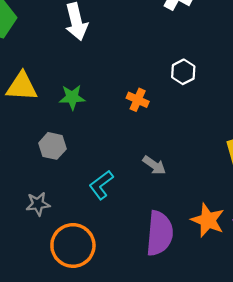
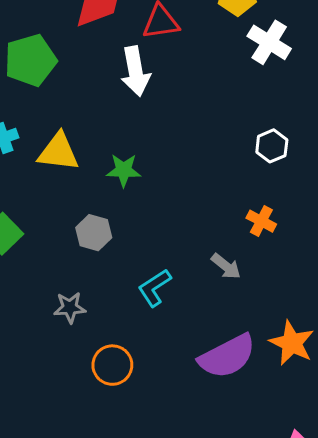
orange cross: (138, 100) -> (261, 221), moved
purple semicircle: (160, 233) -> (227, 356), turned 54
orange circle: (73, 245) -> (112, 365), size x0.7

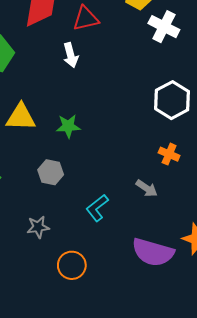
white arrow: (135, 71) -> (71, 55), size x0.7
white hexagon: (272, 146) -> (172, 100), size x1.6
purple semicircle: (227, 356) -> (153, 252), turned 48

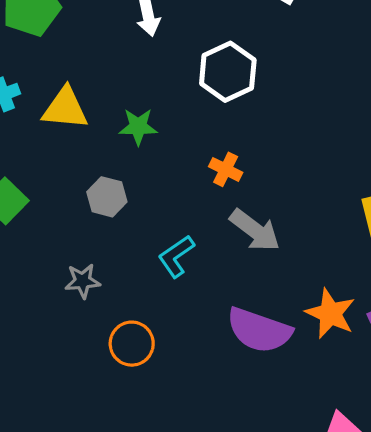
white hexagon: (172, 100) -> (228, 72), moved
orange cross: (169, 154) -> (226, 169), moved
gray arrow: (147, 188) -> (255, 230), size x1.5

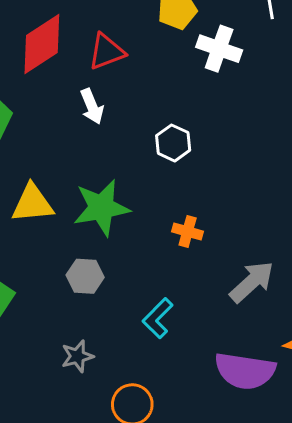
white hexagon: (228, 72) -> (173, 143), size x0.7
green star: (138, 127) -> (101, 208), size x1.6
gray arrow: (255, 230) -> (252, 282), moved, turned -69

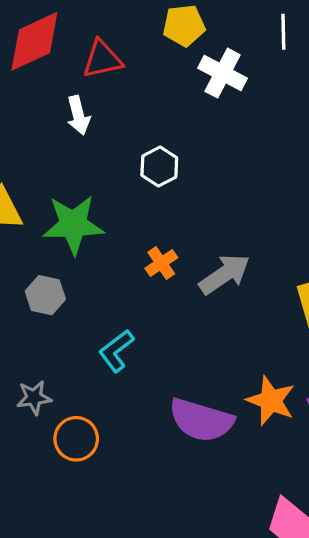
orange cross: (188, 231) -> (161, 263), turned 32
gray arrow: (252, 282) -> (224, 274), moved
gray star: (77, 356) -> (34, 398), moved

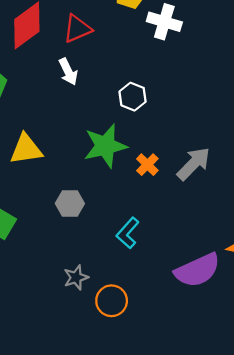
green star: (73, 225) -> (105, 146), moved
purple semicircle: (201, 420) -> (197, 270), turned -30

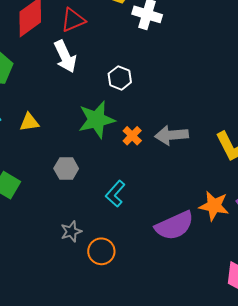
white arrow: (68, 72) -> (65, 56), size x1.4
yellow triangle: (26, 149) -> (29, 122), size x0.7
gray arrow: (194, 164) -> (172, 135), turned -140

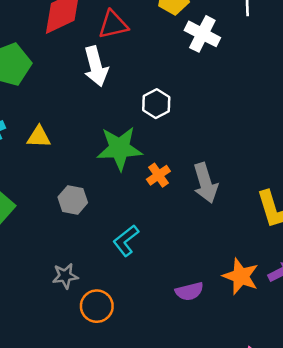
gray arrow: (172, 135) -> (205, 183), turned -112
purple semicircle: (174, 226) -> (189, 291), size x0.6

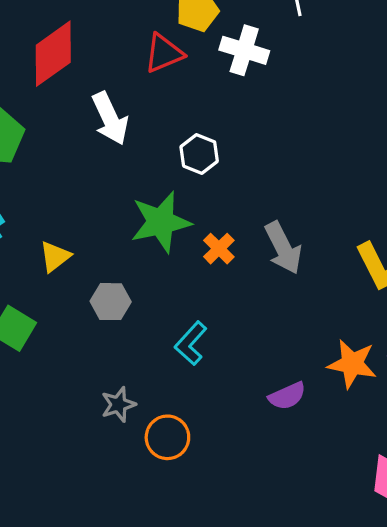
red triangle: (113, 25) -> (164, 53), moved
yellow triangle: (39, 137) -> (55, 257), moved, turned -30

